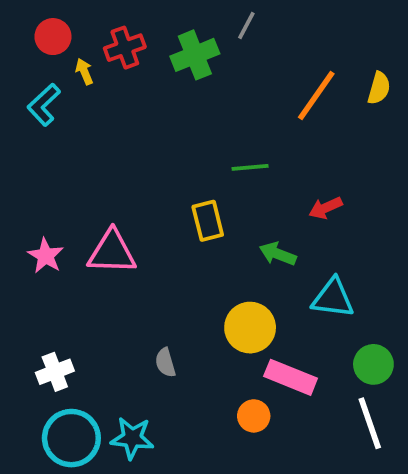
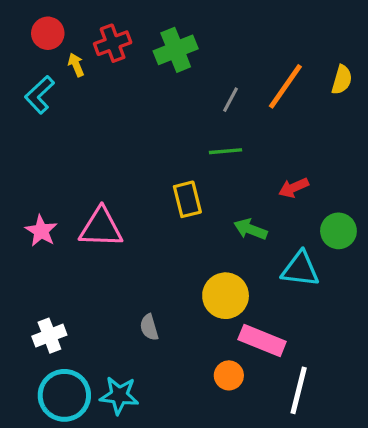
gray line: (246, 26) -> (231, 100), moved
green circle: (373, 364) -> (338, 231), moved
white line: (370, 423) -> (299, 390), moved, turned 33

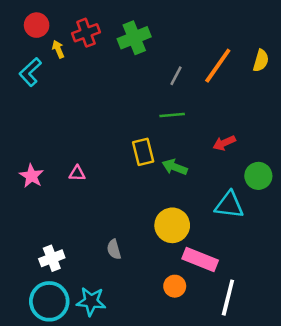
pink triangle: (101, 228) -> (77, 173), size x0.5
green arrow: (250, 229) -> (175, 167), moved
white cross: (49, 336) -> (52, 258), moved

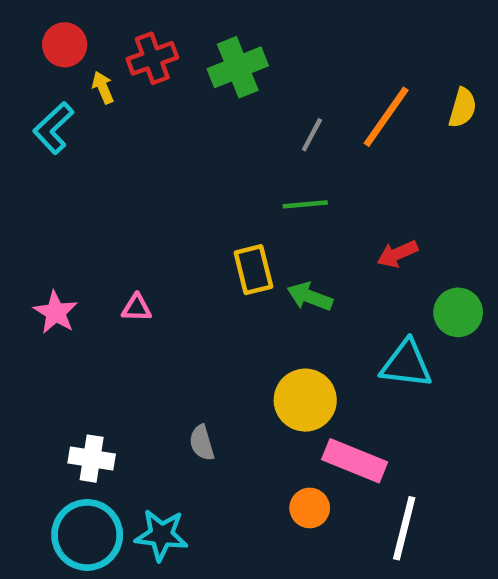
white cross: (52, 258) -> (92, 459), turned 30

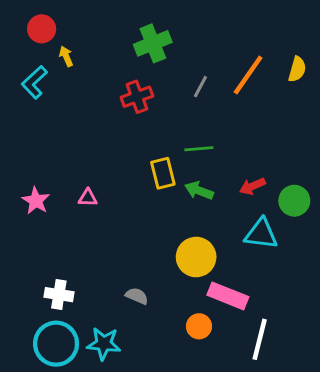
red cross: (152, 58) -> (137, 97), moved
green line: (305, 204) -> (199, 149), moved
red arrow: (397, 254) -> (252, 186), moved
gray semicircle: (202, 443) -> (137, 296), moved, turned 130

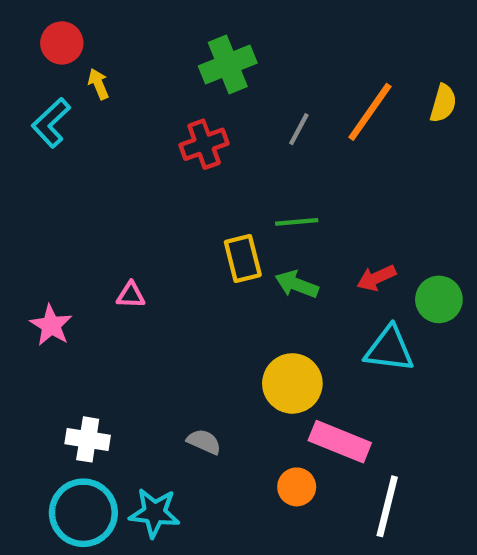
pink star: (36, 201) -> (51, 325), moved

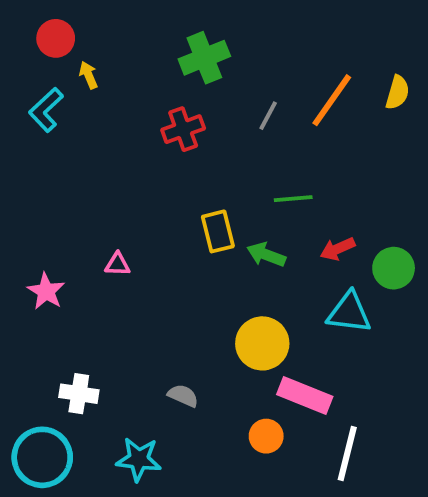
green line: (297, 222) -> (293, 199), moved
cyan circle: (83, 513) -> (42, 457), moved

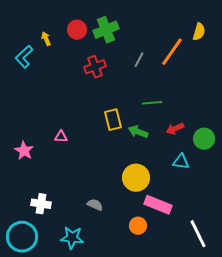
red circle: (56, 38) -> (77, 30), moved
yellow semicircle: (397, 92) -> (199, 32), moved
cyan triangle: (349, 313) -> (181, 162), size x0.7
white line: (347, 453) -> (198, 234), moved, turned -40

